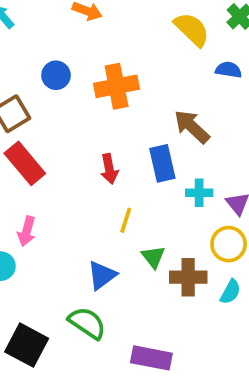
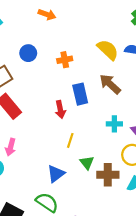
yellow semicircle: (192, 29) -> (108, 50), moved
orange cross: (117, 86) -> (65, 60), size x0.6
blue rectangle: (162, 163) -> (80, 94), moved

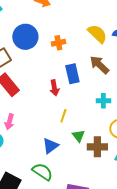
blue circle: (28, 53) -> (25, 37), size x1.6

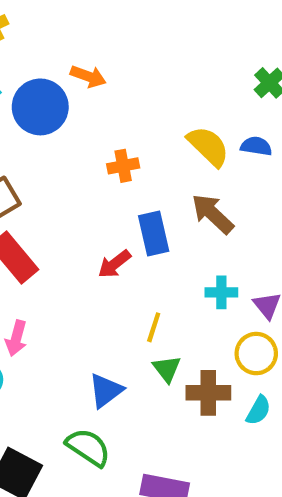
blue circle: (25, 37) -> (40, 107), moved
red arrow: (54, 88) -> (114, 264), turned 63
yellow line: (63, 116) -> (154, 327), moved

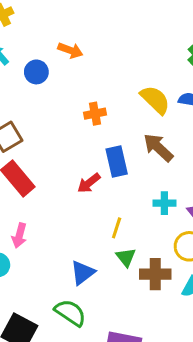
blue circle: (40, 107) -> (36, 72), size x0.6

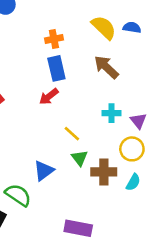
blue rectangle: (117, 161) -> (56, 68), moved
yellow line: (117, 228) -> (72, 134), turned -66
green semicircle: (70, 313) -> (18, 195), moved

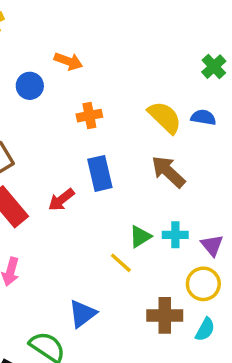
orange cross: (54, 39) -> (89, 116), moved
red arrow: (49, 97) -> (61, 200), moved
green triangle: (80, 158) -> (140, 237), moved, turned 36

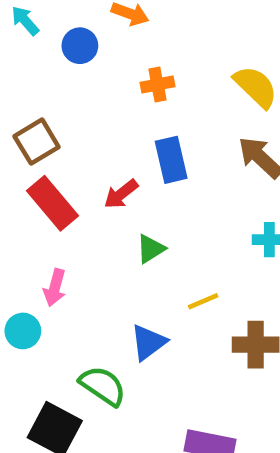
green triangle: (140, 237) -> (151, 249), moved
yellow line: (121, 263) -> (203, 301), moved, turned -65

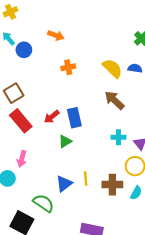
blue circle: (80, 46) -> (24, 50), moved
blue rectangle: (171, 160) -> (74, 118), moved
yellow line: (203, 301) -> (86, 178), moved, turned -72

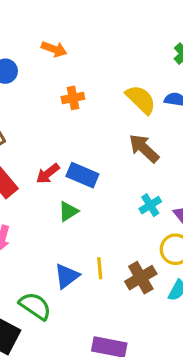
blue rectangle: (74, 118) -> (82, 175), turned -54
cyan cross: (119, 137) -> (150, 205), turned -32
brown cross: (112, 185) -> (141, 278), turned -30

